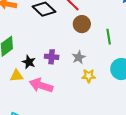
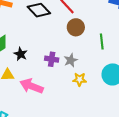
purple cross: (52, 57) -> (52, 59), moved
black star: (29, 62) -> (21, 54), moved

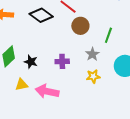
green line: (102, 41) -> (108, 35), turned 35
gray star: (71, 60) -> (92, 54), moved

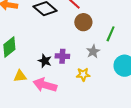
black star: (31, 62) -> (45, 61), moved
yellow star: (93, 76) -> (83, 74), moved

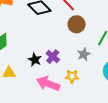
purple cross: (62, 56) -> (53, 57), turned 32
pink arrow: (45, 85) -> (48, 84), moved

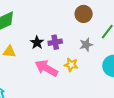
purple cross: (53, 57) -> (55, 42), turned 32

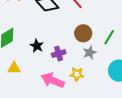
brown circle: (84, 14) -> (83, 33), moved
black star: (37, 43) -> (37, 46), moved

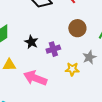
gray star: (90, 53) -> (89, 57), moved
pink arrow: (53, 80) -> (35, 78), moved

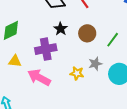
black star: (31, 42) -> (61, 29), moved
purple cross: (53, 49) -> (46, 49), moved, size x1.5

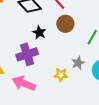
brown circle: (87, 33) -> (65, 24), moved

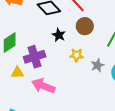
purple cross: (27, 54) -> (35, 57), moved
yellow star: (61, 75) -> (77, 55), moved

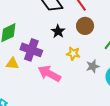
purple cross: (35, 57) -> (31, 50), turned 30
pink arrow: (43, 86) -> (49, 74), moved

